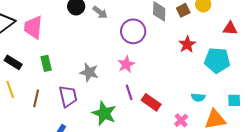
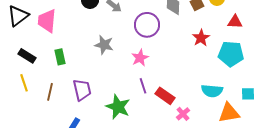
red triangle: (230, 28) -> (235, 22), moved
gray star: (89, 72) -> (104, 45), moved
cyan semicircle: (198, 97) -> (212, 91), size x1.5
pink cross: (181, 120) -> (183, 114), moved

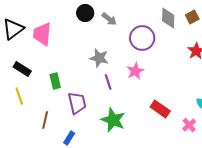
green rectangle: (60, 57) -> (55, 81), moved
purple line: (143, 86) -> (108, 82), moved
brown line: (50, 92) -> (45, 120), moved
pink cross: (183, 114) -> (189, 125), moved

